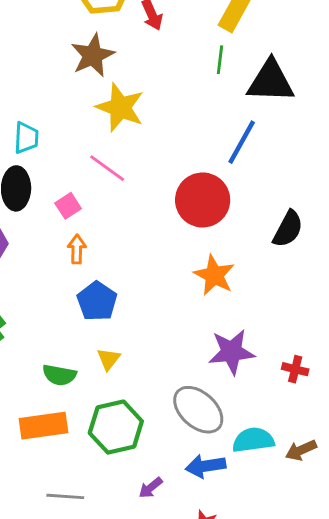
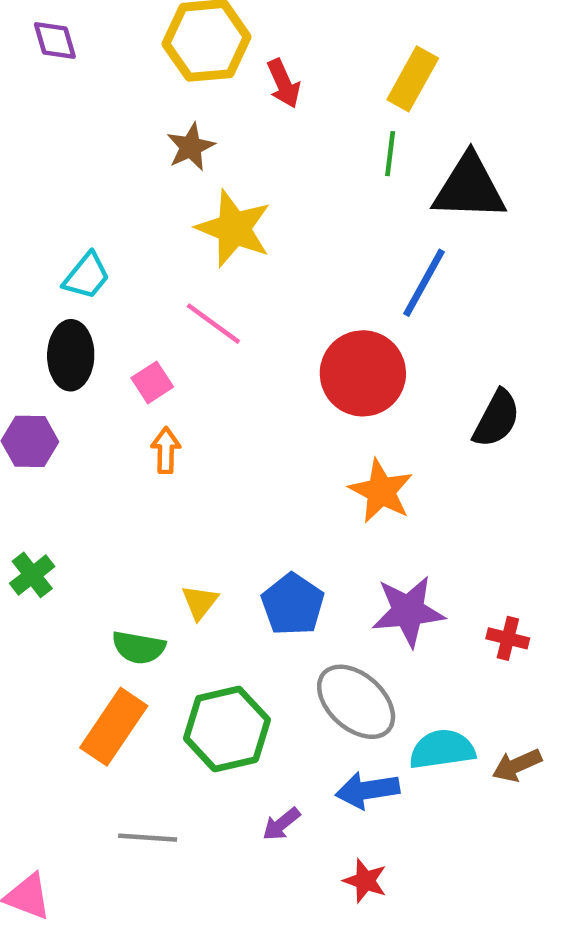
brown star: (93, 55) -> (191, 147), size x0.7
cyan trapezoid: (26, 138) -> (87, 276), turned 36
blue pentagon: (97, 301) -> (293, 604), moved
yellow triangle: (109, 359) -> (200, 602), moved
orange rectangle: (44, 426) -> (114, 727), turned -48

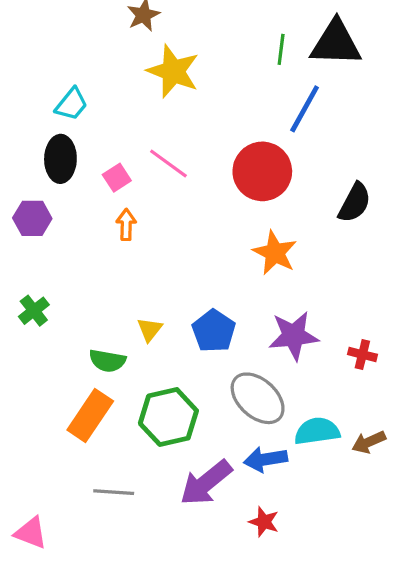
green line: (390, 154) -> (281, 49), moved
pink line: (213, 324) -> (168, 164), moved
purple arrow: (281, 824) -> (206, 483), size x2.0

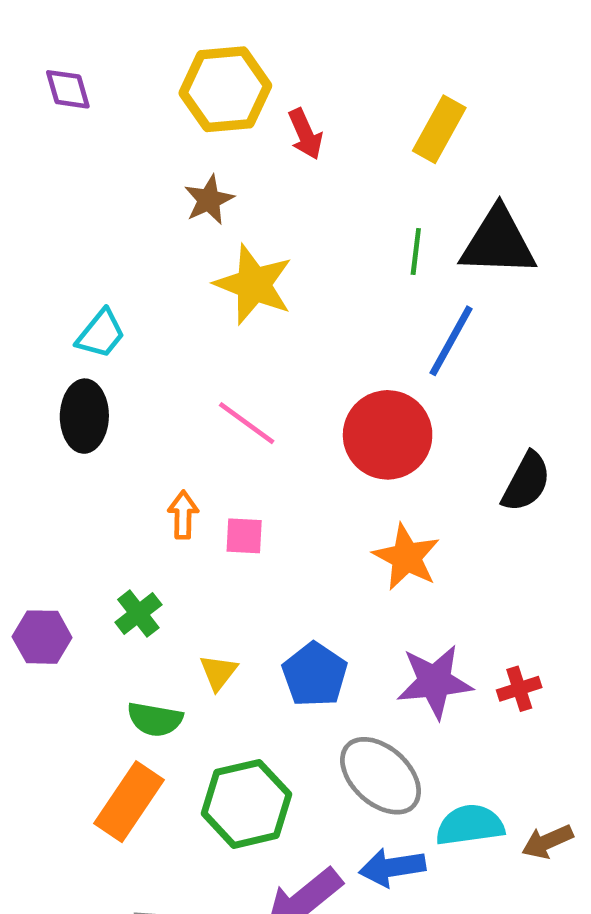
pink square: (117, 178) -> (244, 536), moved, turned 36
purple hexagon: (32, 218) -> (42, 637), moved
green cross: (34, 311) -> (138, 614), moved
red cross: (362, 354) -> (519, 689), moved, turned -32

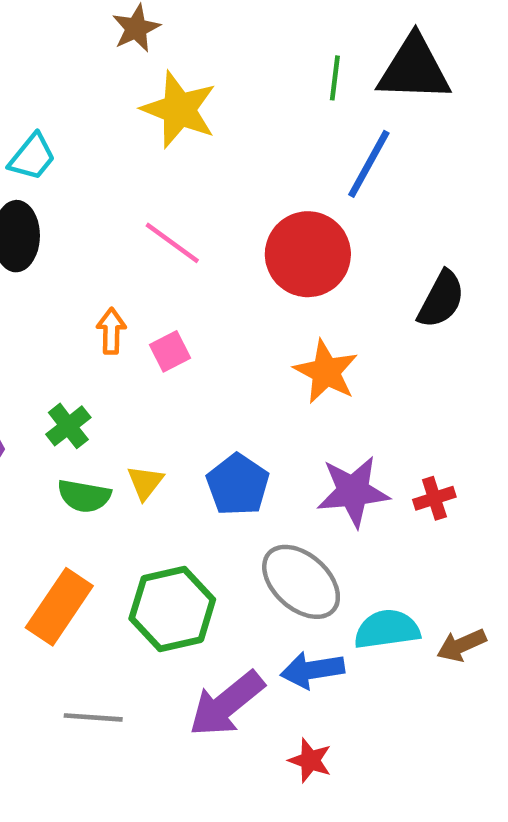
pink square: (244, 536) -> (170, 351), turned -30
green semicircle: (155, 719) -> (84, 496), moved

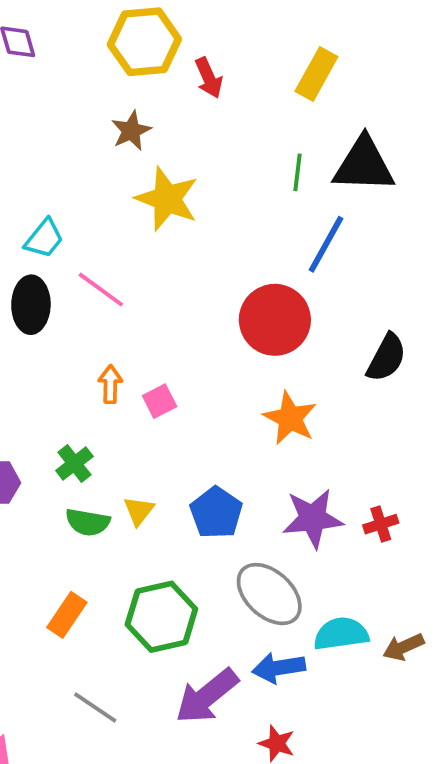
pink line: (172, 243) -> (101, 290), moved
orange rectangle: (59, 607) -> (67, 615), size x0.7
gray line: (93, 717) -> (95, 707), turned 30

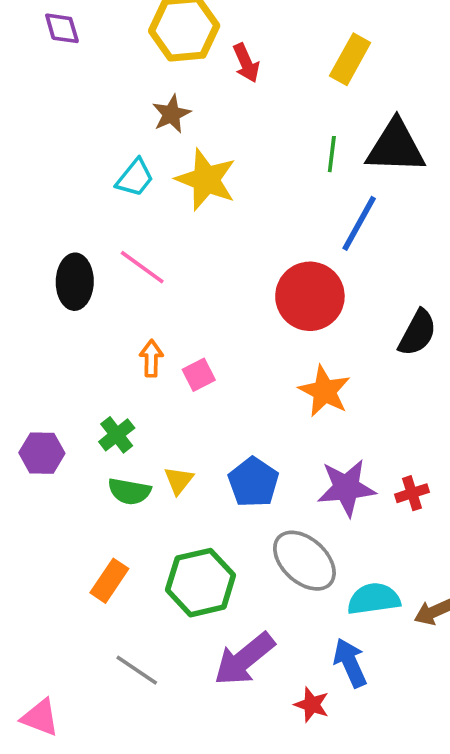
cyan trapezoid: (44, 239) -> (135, 178), moved
blue arrow: (279, 668) -> (350, 663), moved, turned 75

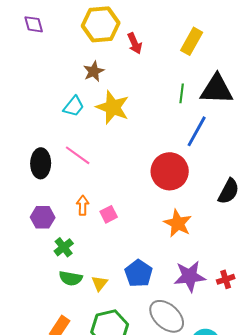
purple hexagon: (42, 453) -> (43, 217), moved
yellow triangle: (179, 480) -> (100, 283), moved

